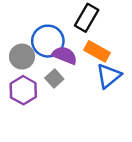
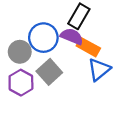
purple semicircle: (65, 55) -> (72, 36), moved
gray square: (54, 79) -> (49, 72), size x1.5

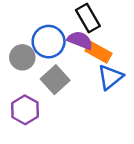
black rectangle: (79, 16) -> (88, 18), turned -60
purple hexagon: (21, 83) -> (25, 110), moved

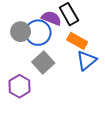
purple semicircle: (80, 40) -> (51, 18), moved
gray circle: (22, 57) -> (21, 32), moved

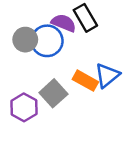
orange rectangle: (77, 41) -> (85, 81), moved
gray square: (43, 63) -> (53, 93), moved

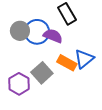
purple semicircle: (64, 23) -> (53, 36), moved

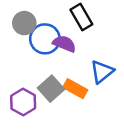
gray circle: (20, 31) -> (24, 23), moved
orange rectangle: (67, 63) -> (75, 89), moved

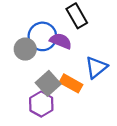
gray circle: (24, 23) -> (25, 49), moved
purple hexagon: (23, 102) -> (41, 104), moved

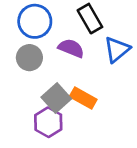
blue circle: (42, 36) -> (35, 21), moved
blue triangle: (96, 67) -> (117, 50), moved

